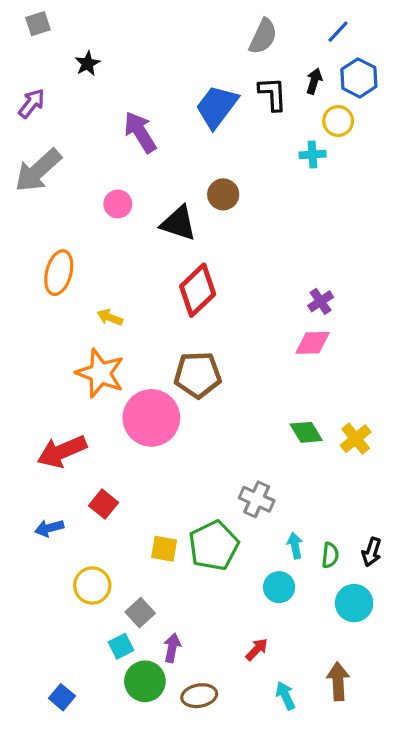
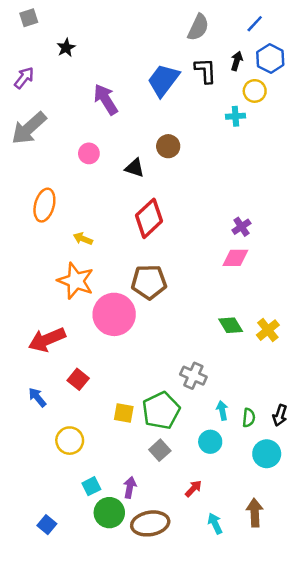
black triangle: (178, 223) -> (135, 168), size x0.7
blue arrow: (49, 528) -> (37, 397), turned 65
gray square: (140, 613) -> (160, 450), moved
brown ellipse: (199, 696) -> (150, 523), size x1.4

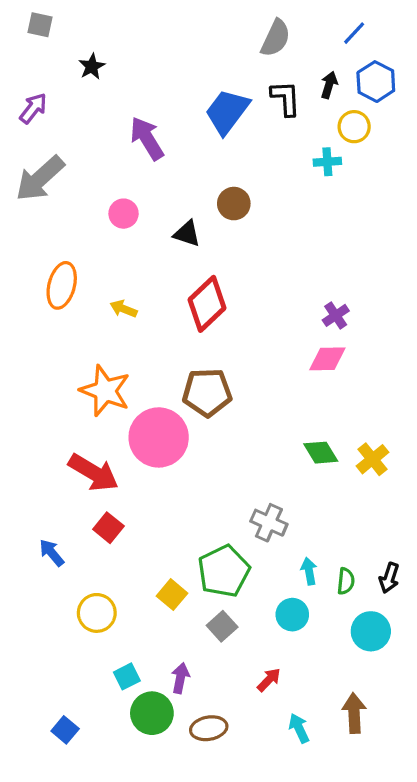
gray square: (29, 18) -> (40, 25), turned 30
yellow arrow: (83, 239) -> (124, 309), moved
red arrow: (47, 340) -> (93, 473), moved, turned -126
yellow square: (124, 413) -> (172, 595), moved, turned 30
brown ellipse: (150, 523) -> (209, 728), size x0.7

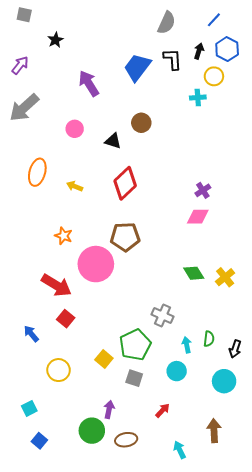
orange star: (105, 391) -> (64, 236), size x0.6
green semicircle: (346, 581) -> (209, 339), moved
gray square: (222, 626) -> (134, 378), turned -30
cyan square: (127, 676) -> (29, 408), moved
cyan arrow: (299, 728) -> (180, 450), moved

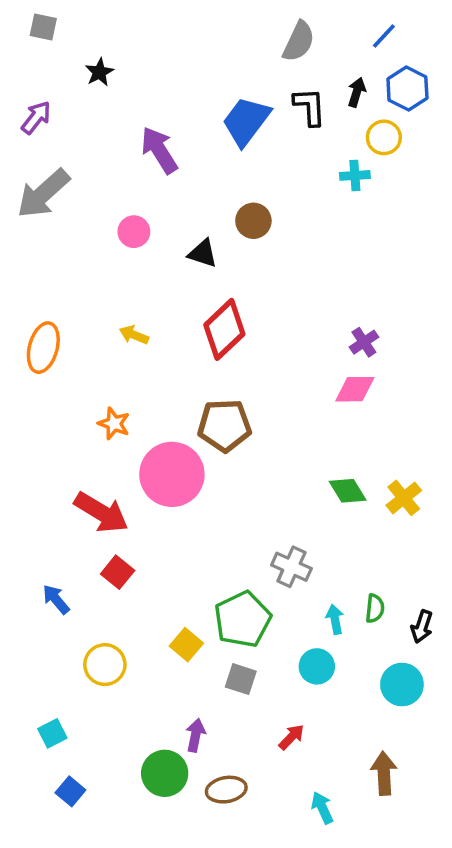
orange ellipse: (37, 172) -> (43, 348), moved

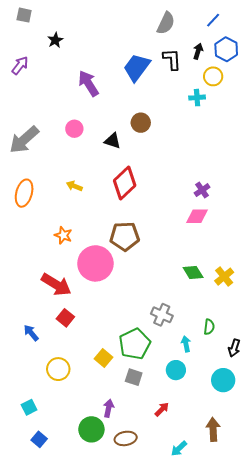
gray arrow: (43, 194) -> (24, 140), moved
green semicircle: (375, 608) -> (209, 327), moved
cyan arrow: (322, 808) -> (179, 448), turned -108

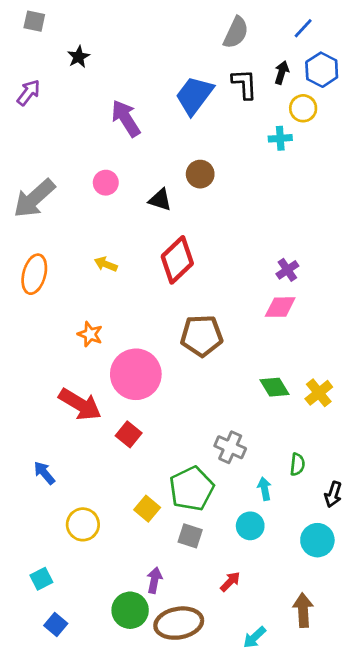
brown pentagon: (125, 236) -> (202, 336), moved
red square: (65, 318) -> (129, 434), moved
brown ellipse: (126, 438) -> (179, 623), size x1.5

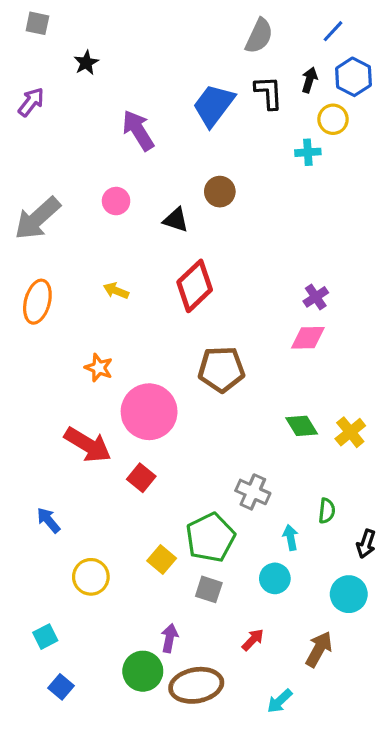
brown arrow: (303, 610) -> (319, 649), moved, turned 32

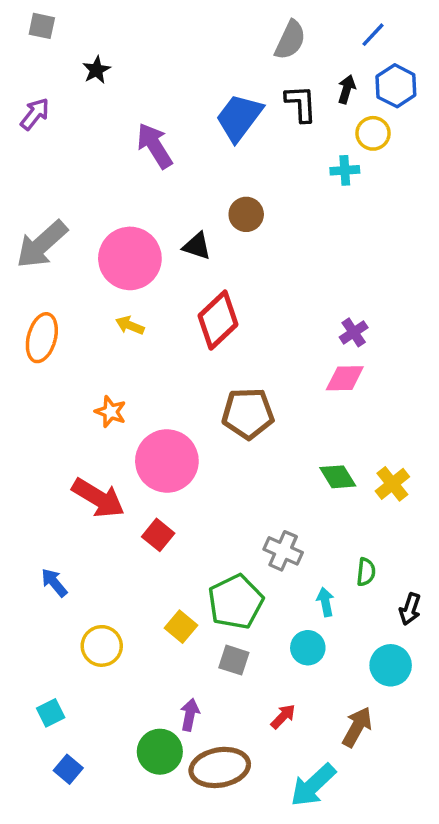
pink circle: (116, 201) -> (130, 258), moved, size x2.0
cyan arrow: (280, 701) -> (313, 785), size x1.6

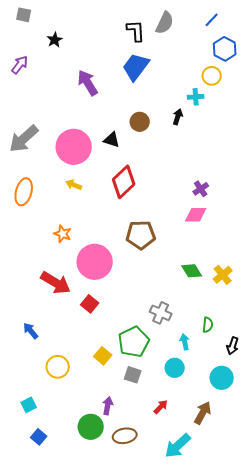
black arrow: (347, 89) -> (178, 117), moved
black L-shape: (301, 103) -> (136, 31), moved
brown ellipse: (220, 767) -> (125, 436), size x0.7

